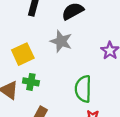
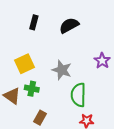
gray star: (61, 41) -> (62, 70), moved

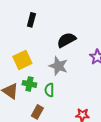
black semicircle: (69, 25) -> (66, 40), moved
green semicircle: (78, 95) -> (49, 90), moved, size x0.6

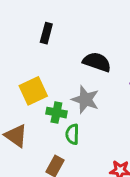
black semicircle: (66, 40) -> (97, 62), turned 48
green cross: (29, 84) -> (56, 113), moved

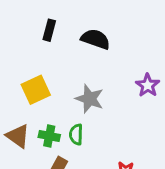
black semicircle: (97, 62) -> (95, 39), moved
green cross: (56, 113) -> (49, 136), moved

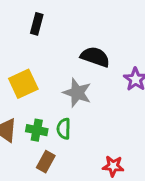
black semicircle: (95, 39) -> (95, 57), moved

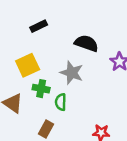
black rectangle: (37, 24) -> (39, 26), moved, turned 49
green cross: (37, 130) -> (41, 89), moved

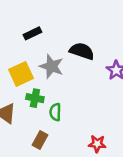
gray star: (72, 73) -> (51, 66), moved

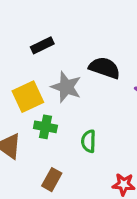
green semicircle: (55, 112) -> (89, 141), moved

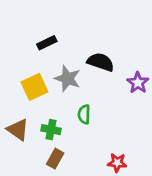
green cross: (45, 127) -> (51, 130), moved
green semicircle: (89, 141) -> (84, 114), moved

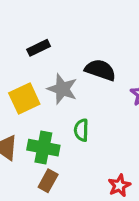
green cross: (51, 130) -> (43, 148), size x1.4
red star: (117, 163) -> (119, 186), turned -30

